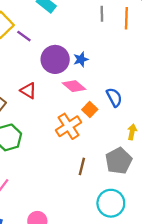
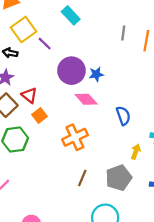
red triangle: (28, 91) -> (29, 95), moved
orange square: (90, 110) -> (40, 116), moved

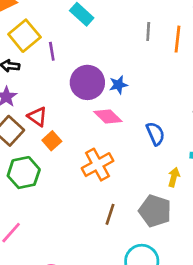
purple line: (45, 44) -> (52, 51), turned 40
gray pentagon: (119, 178) -> (155, 211), turned -30

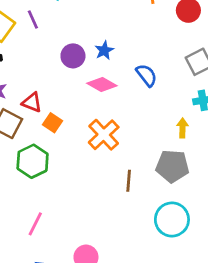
purple line: (52, 51) -> (33, 19), moved
purple circle: (87, 82) -> (73, 56), size x0.7
blue semicircle: (155, 134) -> (147, 75), moved

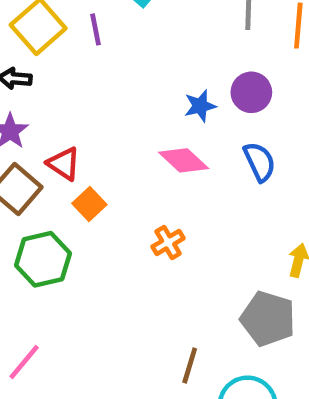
purple circle: (73, 56) -> (251, 92), moved
orange cross: (104, 135) -> (168, 242), size x0.6
brown line: (129, 181) -> (190, 365), moved

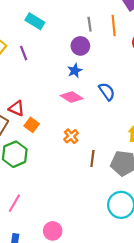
purple line: (96, 29) -> (24, 53), moved
purple circle: (251, 92) -> (80, 46), moved
brown line: (190, 365) -> (92, 159), moved

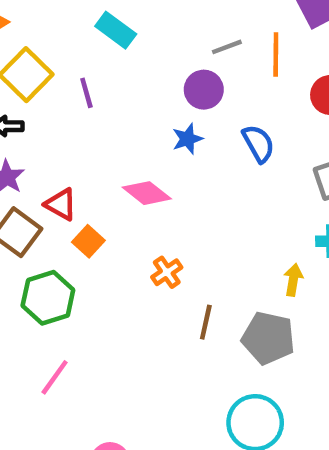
gray line: (90, 24) -> (227, 47), turned 72
blue semicircle: (107, 92) -> (258, 143), moved
pink diamond: (72, 97) -> (147, 193), moved
pink line: (14, 203) -> (55, 377), moved

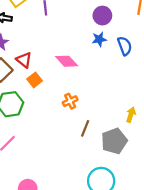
blue star: (187, 139) -> (99, 39), moved
gray pentagon: (268, 338) -> (114, 141), turned 30

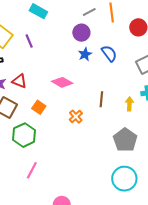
red triangle: (24, 60) -> (19, 81), moved
yellow arrow: (131, 115) -> (129, 104), moved
brown line: (85, 128) -> (101, 99), moved

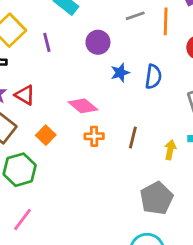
purple circle: (81, 33) -> (98, 42), moved
blue semicircle: (109, 53) -> (153, 77), turned 36
orange cross: (76, 117) -> (94, 136), moved, turned 32

